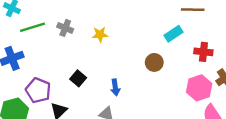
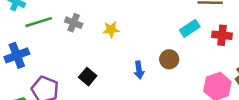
red cross: (203, 52) -> (222, 35), moved
blue arrow: (115, 87) -> (139, 70), moved

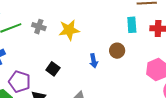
cyan rectangle: (190, 28) -> (132, 25), turned -56
yellow star: (111, 30) -> (69, 30), size x1.5

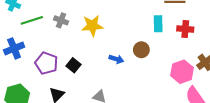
blue arrow: (94, 61) -> (116, 59), turned -64
purple pentagon: (20, 82) -> (46, 63), moved

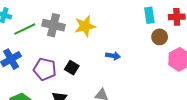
gray cross: (61, 20) -> (54, 25), size x1.5
brown circle: (141, 50) -> (160, 37), moved

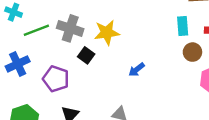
blue arrow: (113, 56) -> (137, 70), turned 128
black square: (72, 68) -> (86, 55), moved

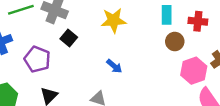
yellow star: (107, 33) -> (114, 20), moved
blue arrow: (137, 70) -> (114, 66), moved, turned -105

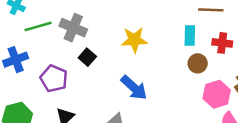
blue arrow: (114, 66) -> (134, 88), size x1.6

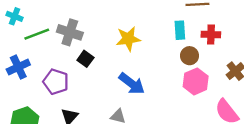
pink hexagon: (217, 94) -> (196, 81), moved

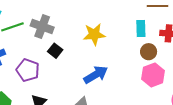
blue arrow: (132, 84) -> (96, 75), turned -70

